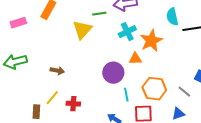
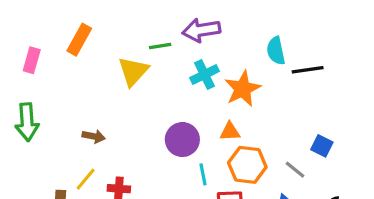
pink rectangle: (18, 23) -> (32, 60), turned -56
orange triangle: (135, 59) -> (230, 132), moved
green arrow: (15, 62) -> (27, 122), turned -80

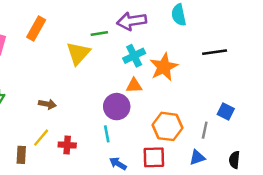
cyan semicircle: (276, 51) -> (179, 15), moved
orange triangle: (230, 132) -> (134, 86), moved
gray line: (295, 170) -> (205, 130), turned 63
cyan line: (203, 174) -> (107, 134), moved

